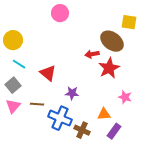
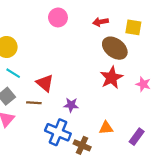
red arrow: (92, 54) -> (101, 22), moved
pink star: (125, 97) -> (143, 84), moved
brown line: (37, 104) -> (34, 103), moved
purple rectangle: (114, 131) -> (137, 137), moved

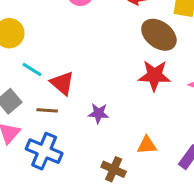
cyan line: (13, 73) -> (32, 69), moved
red star: (112, 78) -> (154, 76), turned 30
blue cross: (58, 132) -> (44, 151), moved

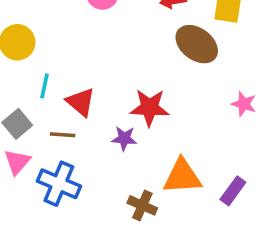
cyan line: (32, 69) -> (44, 86), turned 70
red star: (154, 76) -> (150, 108), moved
orange triangle: (147, 145) -> (182, 176), size x1.6

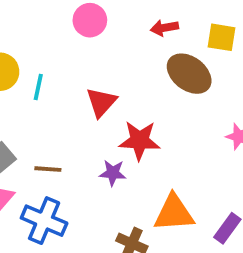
cyan line: (44, 86) -> (38, 87), moved
red triangle: (81, 102) -> (101, 102), moved, turned 32

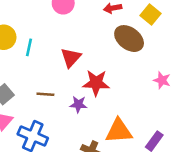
yellow square: (222, 37) -> (151, 14), turned 30
brown line: (48, 169) -> (45, 94), moved

